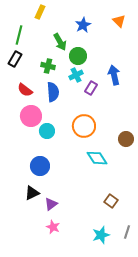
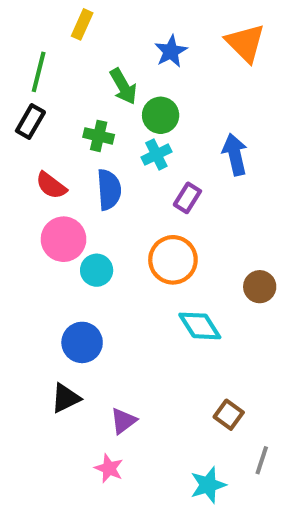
orange triangle: (119, 21) -> (245, 43), size x1.5
purple rectangle: (91, 88) -> (187, 198), moved
purple triangle: (51, 204) -> (123, 421), moved
gray line: (127, 232) -> (262, 460), moved

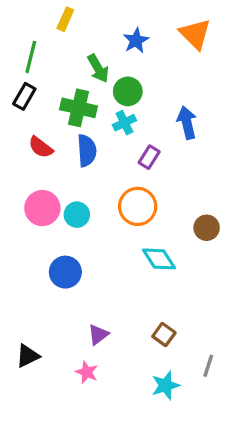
green cross: (99, 136) -> (78, 108), size x1.5
pink circle: (64, 239) -> (42, 208), moved
black triangle: (66, 398) -> (28, 356), moved
brown square: (229, 415) -> (164, 335), moved

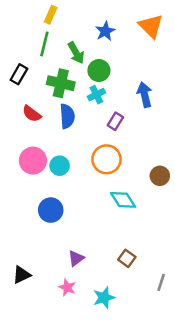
green line: (31, 57) -> (44, 44), moved
cyan star: (166, 385) -> (104, 298), moved

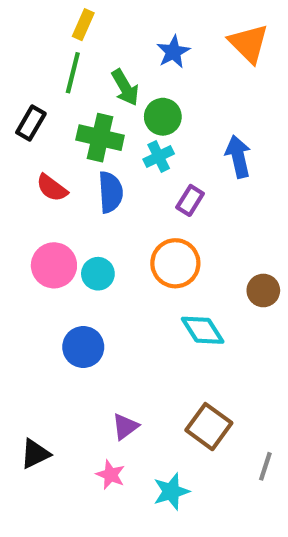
brown square: (127, 258) -> (209, 427), size x1.5

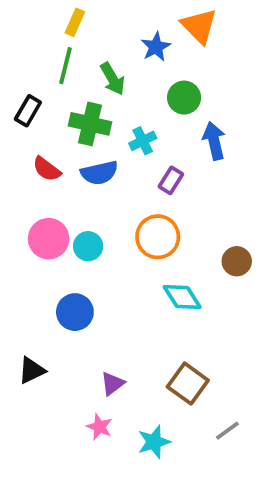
orange triangle: (249, 43) -> (199, 26), moved
green circle: (163, 117) -> (184, 98), moved
blue semicircle: (110, 192) -> (99, 173), turned 81
black triangle: (35, 454) -> (32, 370), moved
gray line: (265, 466) -> (227, 431), moved, turned 36

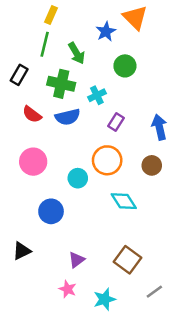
blue arrow: (214, 141) -> (159, 127), moved
cyan circle: (88, 246) -> (78, 178), moved
brown circle: (237, 261) -> (152, 165), moved

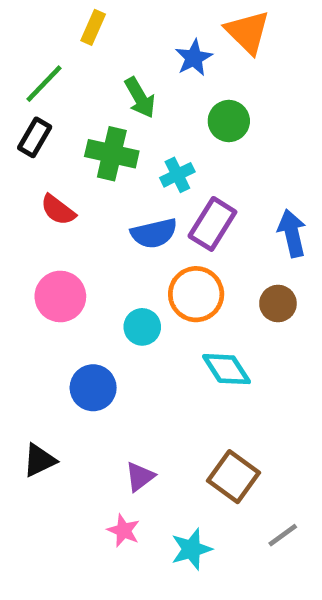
green line: (45, 44) -> (44, 84), moved, turned 30
blue semicircle: (68, 117) -> (154, 233), moved
purple rectangle: (116, 122) -> (212, 224), size x1.5

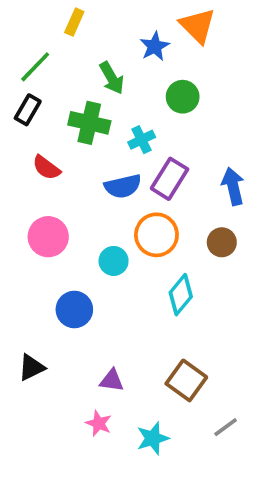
cyan diamond: (226, 369) -> (181, 295), turned 72
purple triangle: (140, 477) -> (112, 380), turned 45

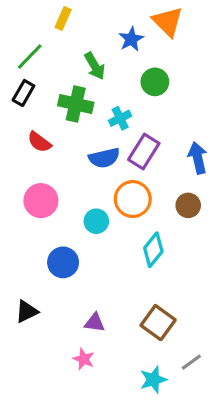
cyan star: (153, 438) -> (153, 380), moved

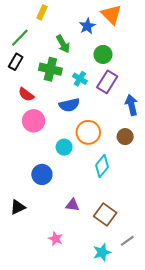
cyan cross: (120, 118) -> (80, 79), turned -32
purple rectangle: (144, 152) -> (107, 82), moved
pink circle: (41, 201) -> (34, 121), moved
purple triangle: (95, 323) -> (72, 205), moved

